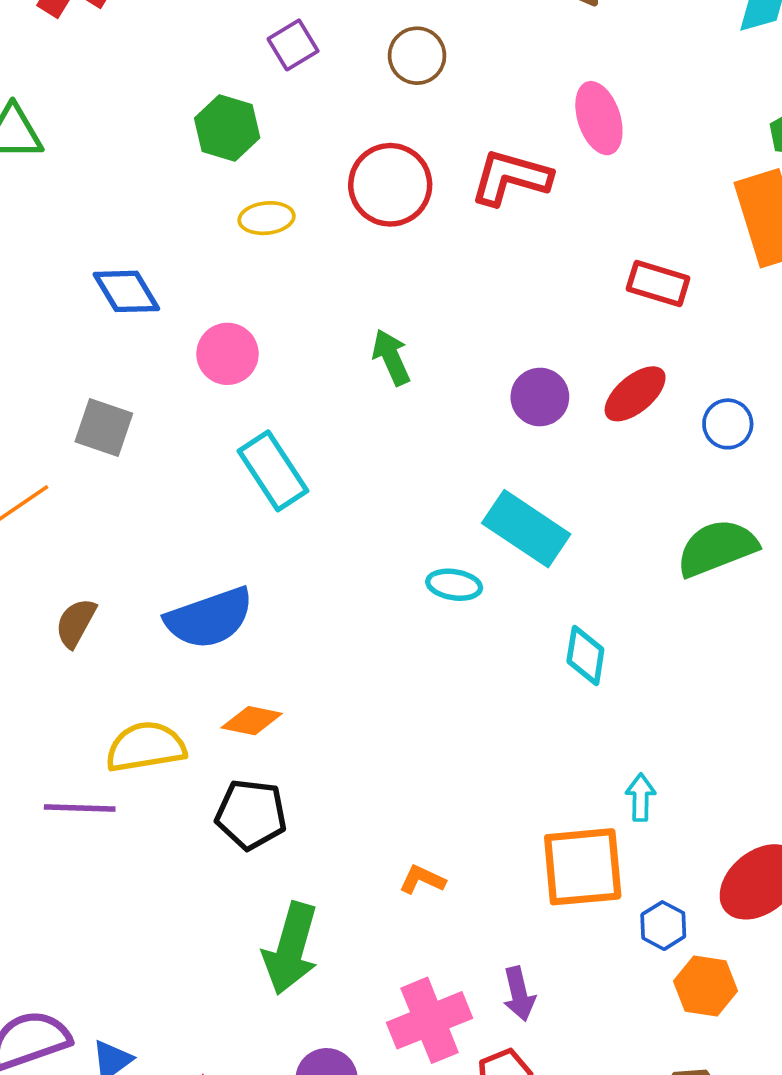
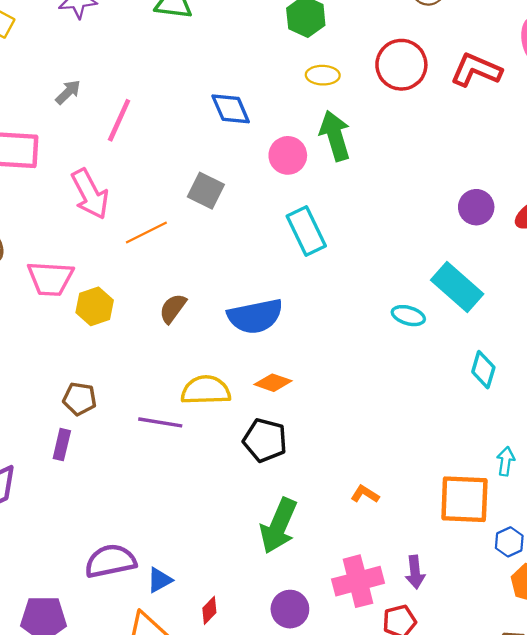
green arrow: (391, 357) -> (335, 136), moved, size x1.4

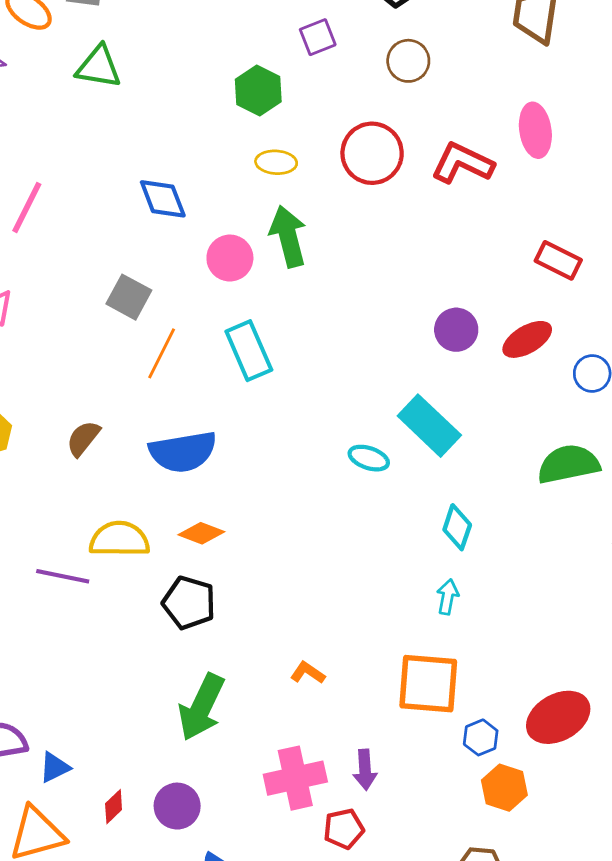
orange line: (146, 232) -> (162, 353), moved, turned -39
cyan arrow: (506, 461) -> (448, 597), moved
purple circle: (290, 609) -> (177, 806), moved

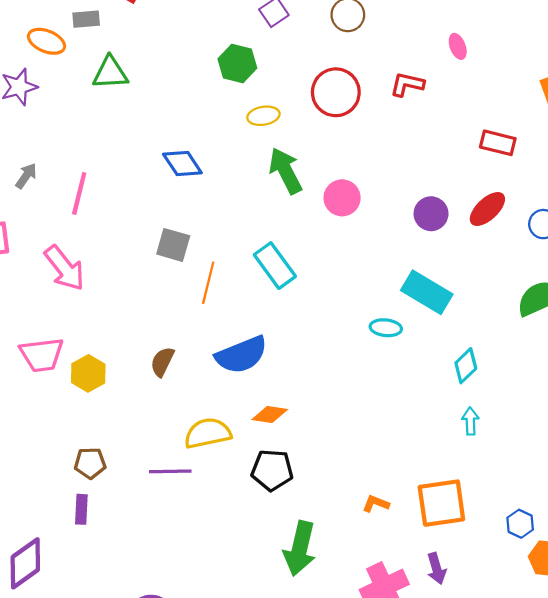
pink ellipse: (535, 130) -> (458, 46), size x0.6
red L-shape: (462, 163) -> (407, 84), size x0.7
pink circle: (230, 258) -> (342, 198), moved
cyan diamond: (457, 527) -> (466, 366), turned 40
orange square: (428, 684) -> (441, 503), moved

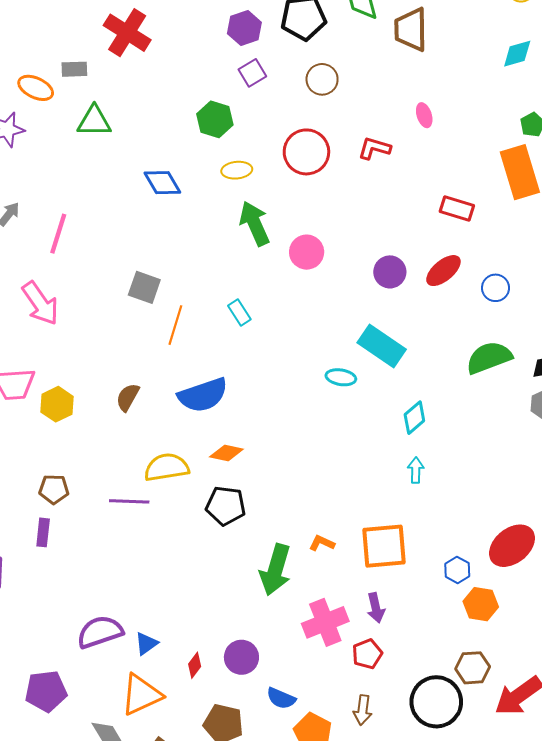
blue diamond: (182, 164) -> (162, 183), moved
cyan rectangle: (275, 266) -> (239, 312), size x0.6
green arrow: (300, 548) -> (275, 570), moved

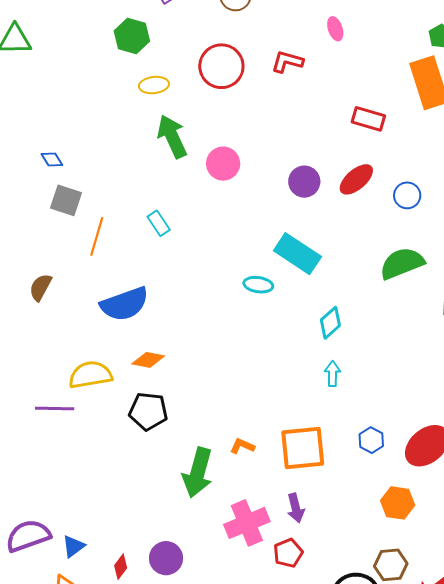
blue diamond: (162, 183) -> (52, 160), moved, size x0.6
brown semicircle: (128, 397) -> (40, 287), moved
blue hexagon: (457, 570) -> (371, 440), moved

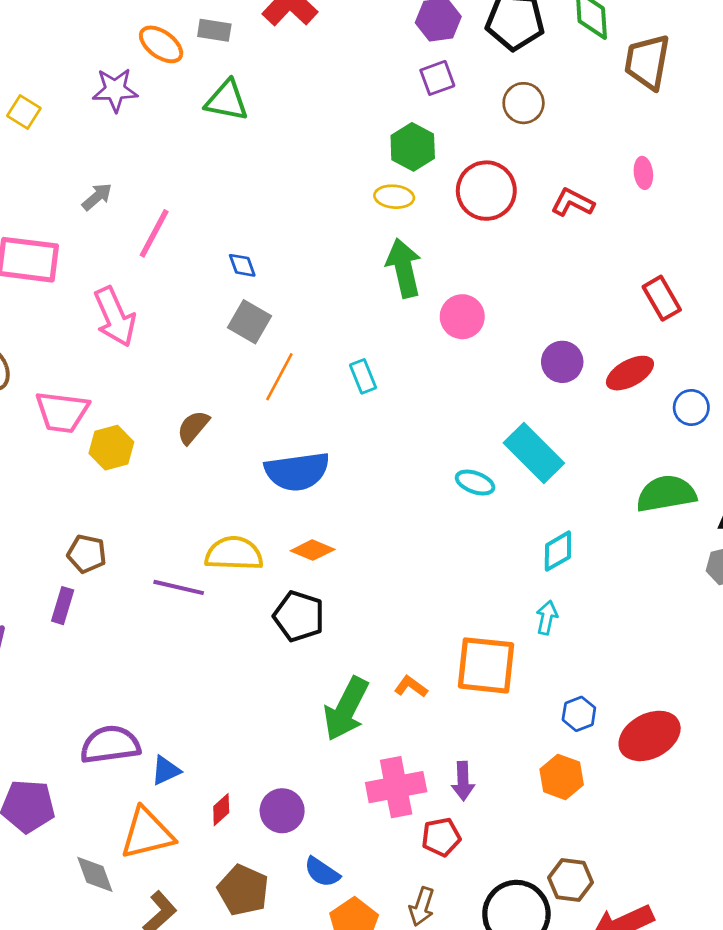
green hexagon: (132, 36) -> (413, 147), moved
red rectangle: (368, 119) -> (662, 298), turned 32
orange square: (303, 448) -> (486, 665), moved
orange hexagon: (398, 503) -> (562, 777), moved

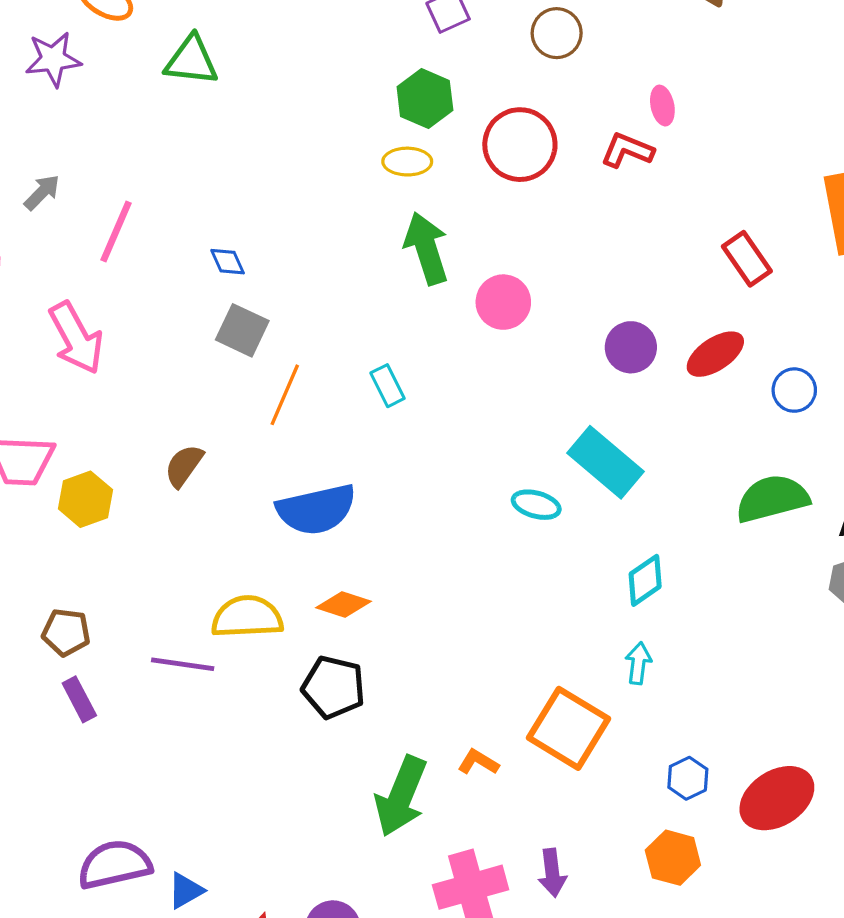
pink ellipse: (643, 173) -> (662, 106), moved
purple rectangle: (63, 606) -> (79, 699), moved, turned -40
orange square: (486, 665) -> (569, 728), turned 30

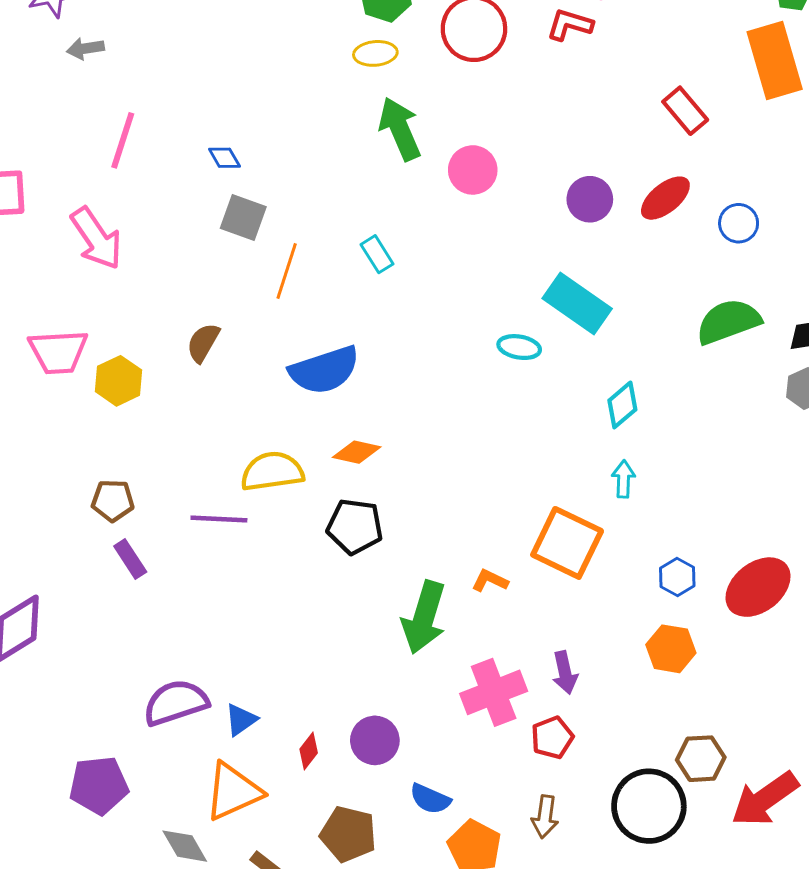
gray arrow: (42, 192) -> (85, 49), moved, turned -138

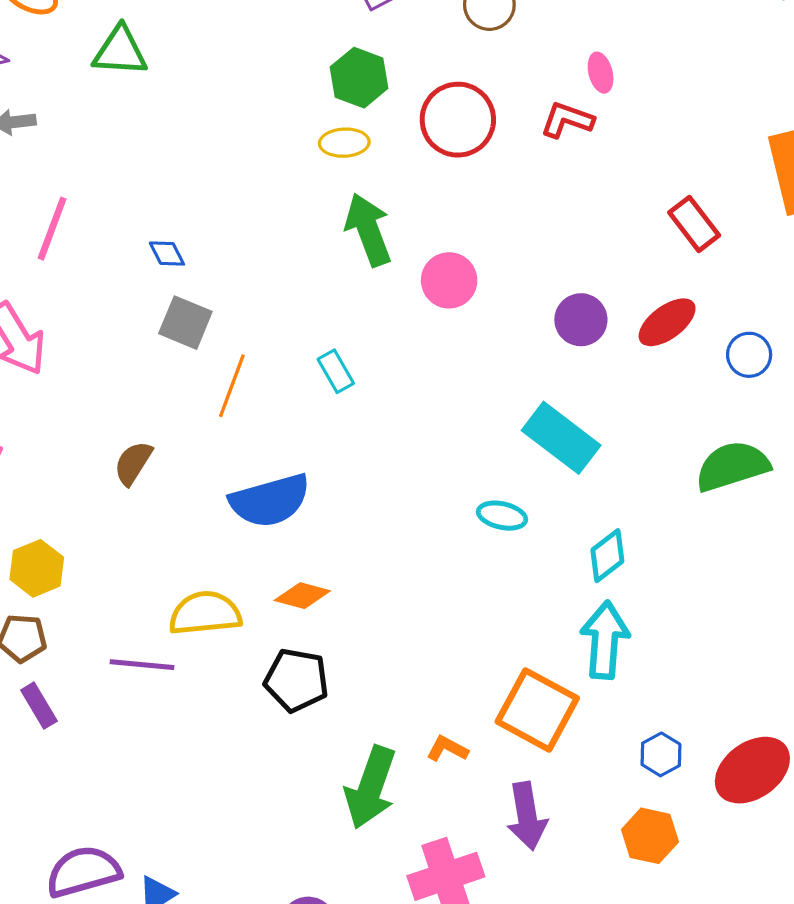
cyan ellipse: (519, 347) -> (502, 516), moved
yellow hexagon: (119, 381) -> (37, 568), moved
cyan arrow: (623, 479) -> (605, 640), size x1.8
purple arrow: (565, 673) -> (527, 816), moved, size x1.4

